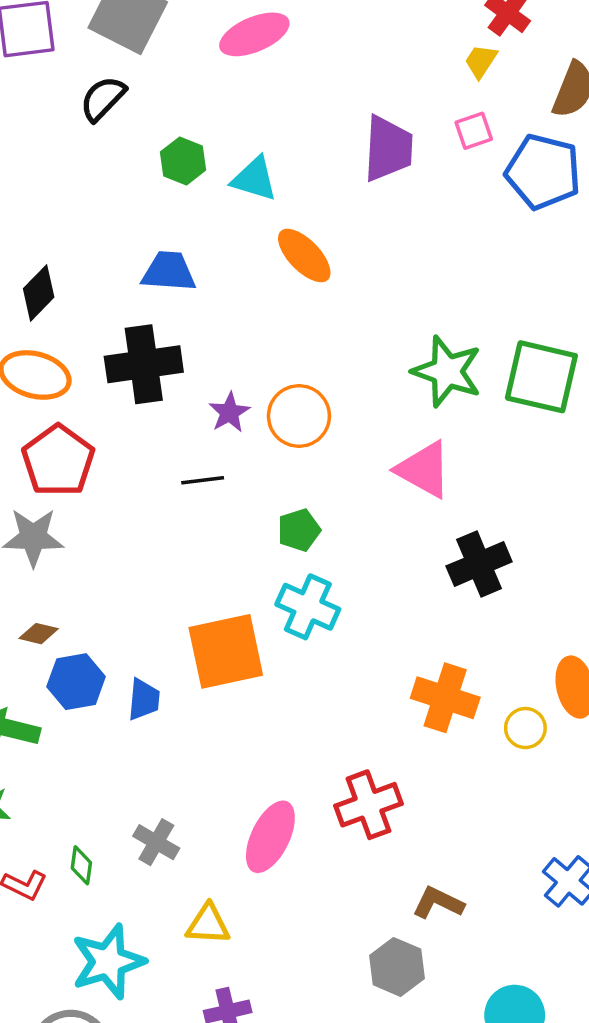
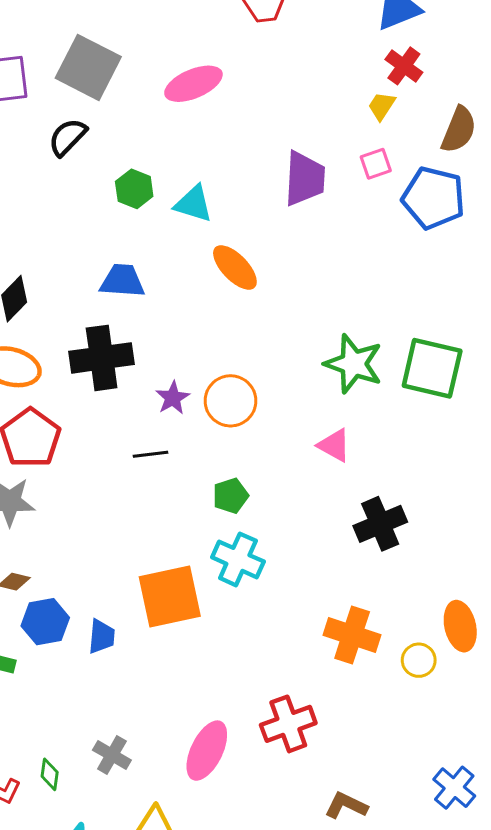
pink triangle: (424, 469) -> (334, 445), size x0.7

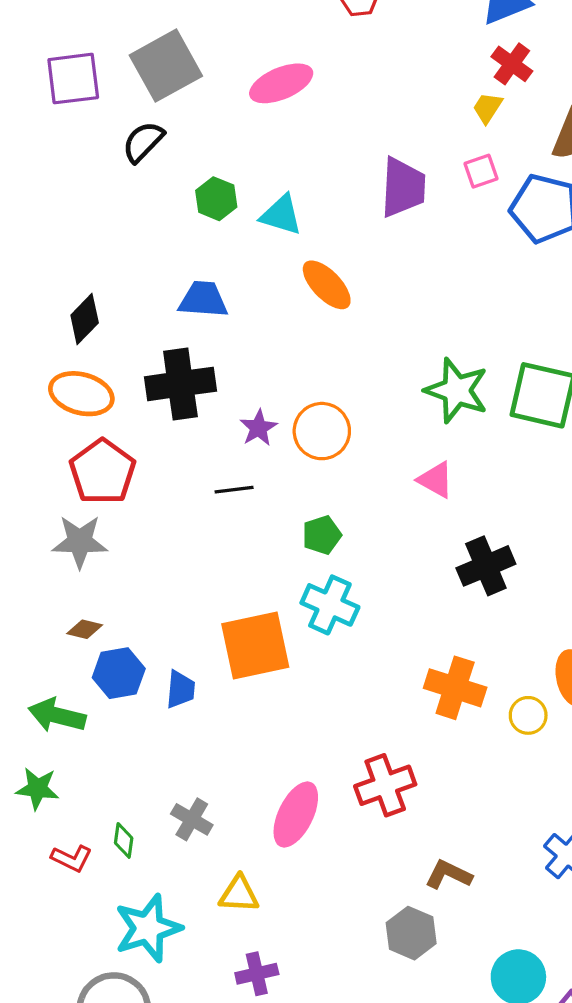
gray square: (88, 67) -> (166, 66), turned 34

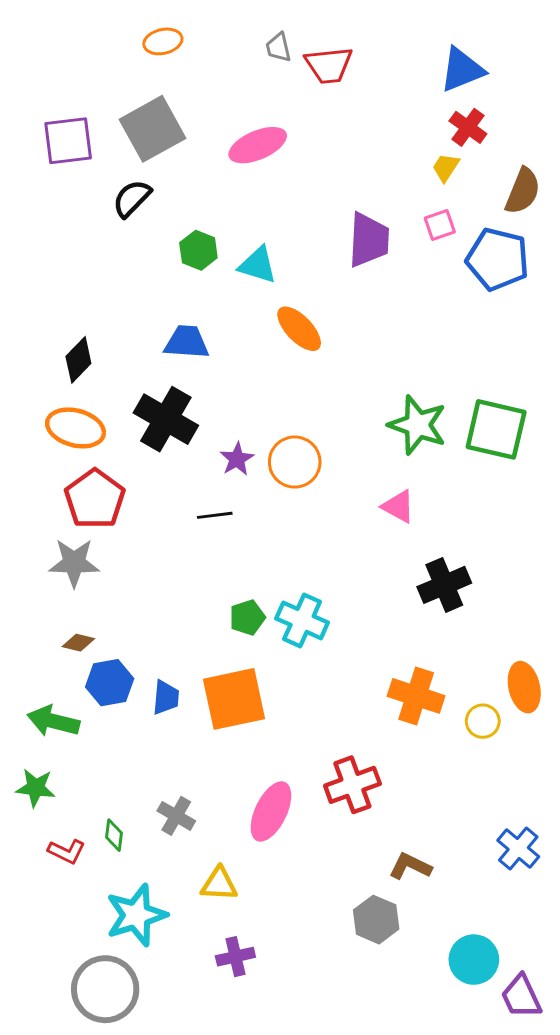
black cross: (180, 384) -> (166, 419), turned 38
green pentagon: (322, 535) -> (247, 617), moved
orange square: (255, 646) -> (234, 699), moved

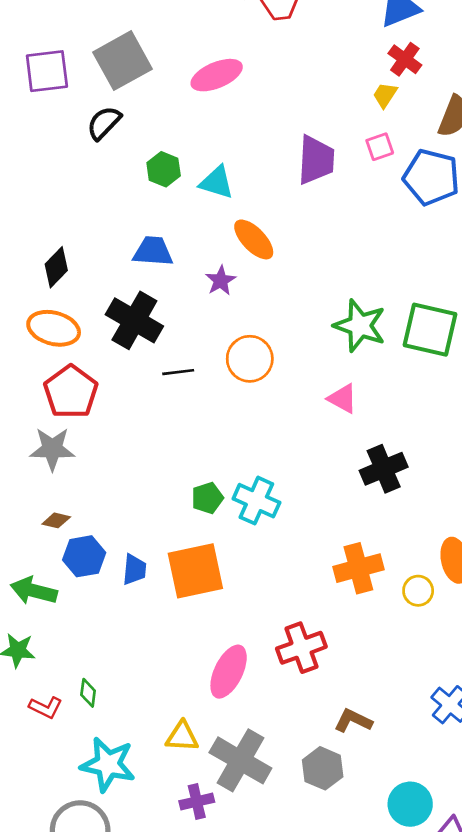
purple star: (237, 459) -> (221, 281), moved
black line: (215, 515) -> (178, 372), moved
orange cross: (416, 696) -> (358, 568), turned -33
gray cross: (176, 816) -> (240, 760), moved, size x1.8
cyan star: (136, 915) -> (108, 764), turned 30

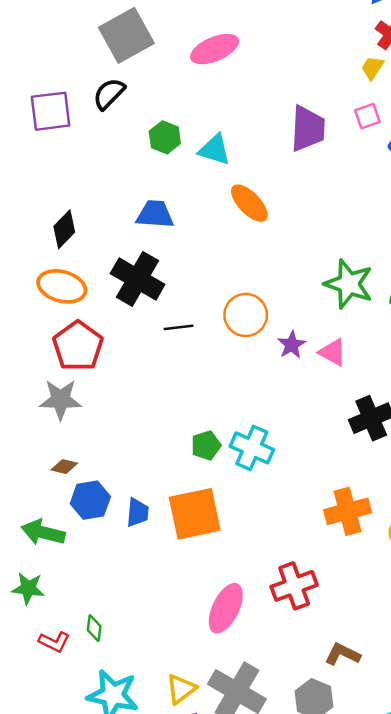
purple square: (47, 71) -> (51, 111), moved
purple star: (221, 281) -> (292, 345), moved
yellow triangle: (182, 737) -> (181, 689), moved, turned -40

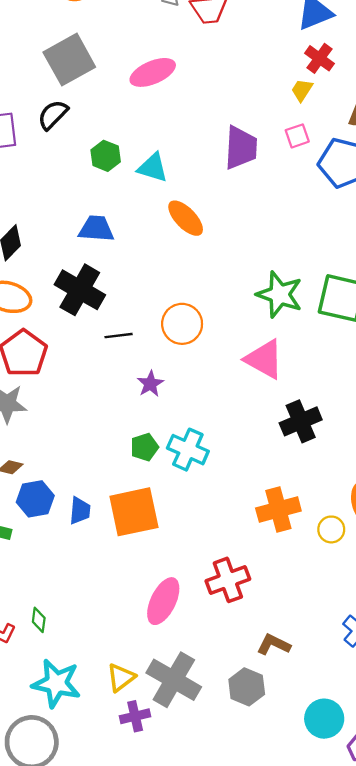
purple star: (292, 345) -> (150, 384), moved
pink triangle: (333, 352) -> (264, 359), size x1.5

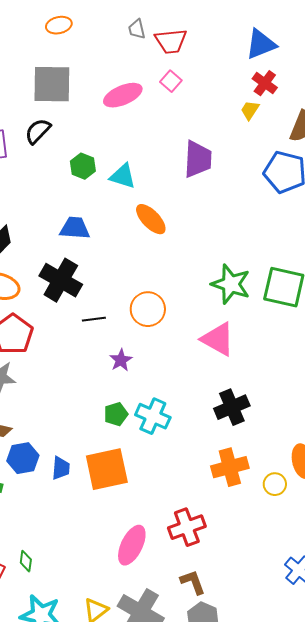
gray square: (69, 60) -> (52, 84), turned 30
pink square: (297, 136) -> (171, 81), moved, turned -30
black cross: (301, 421) -> (232, 407), moved
brown L-shape: (274, 645) -> (193, 582), moved, turned 44

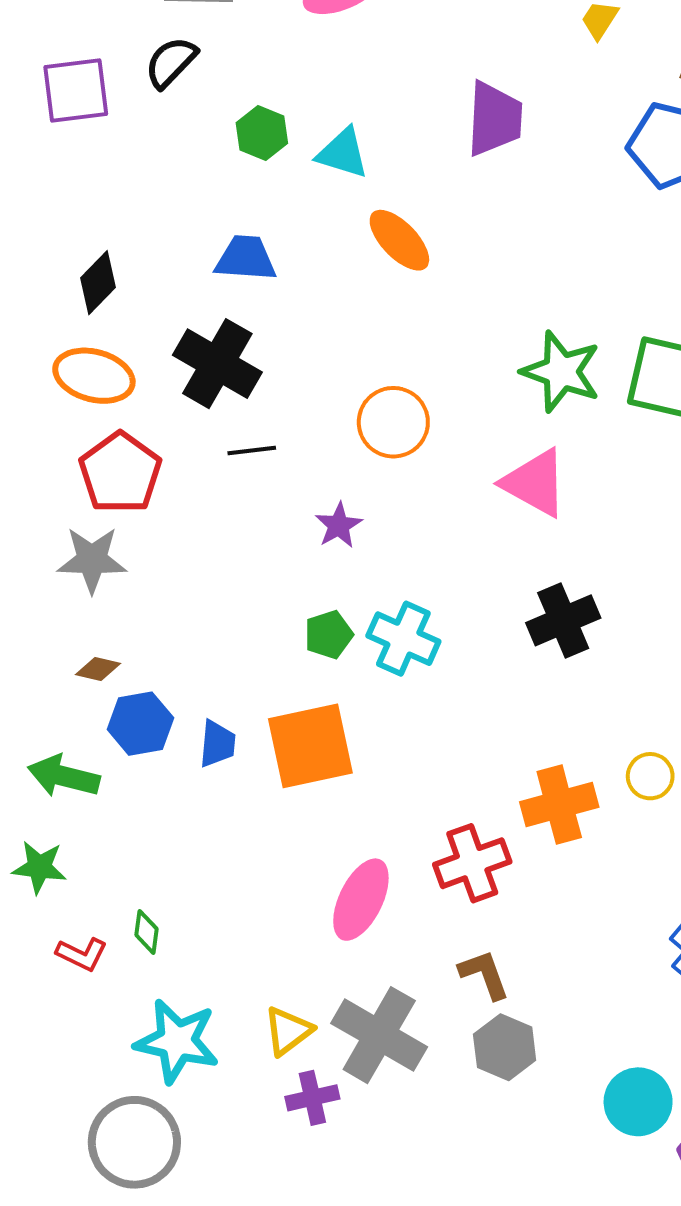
black line: (94, 319) -> (252, 451), moved
orange cross: (230, 467) -> (559, 805), moved

